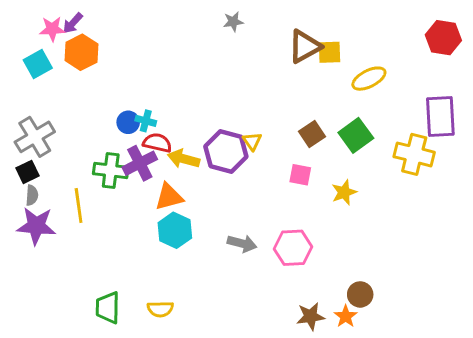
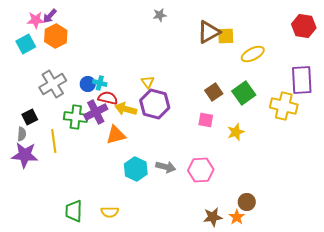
gray cross: (35, 137) -> (53, 84), moved
yellow triangle: (252, 141) -> (148, 82), moved
black square: (27, 172) -> (30, 117), moved
cyan hexagon: (175, 230) -> (136, 169), moved

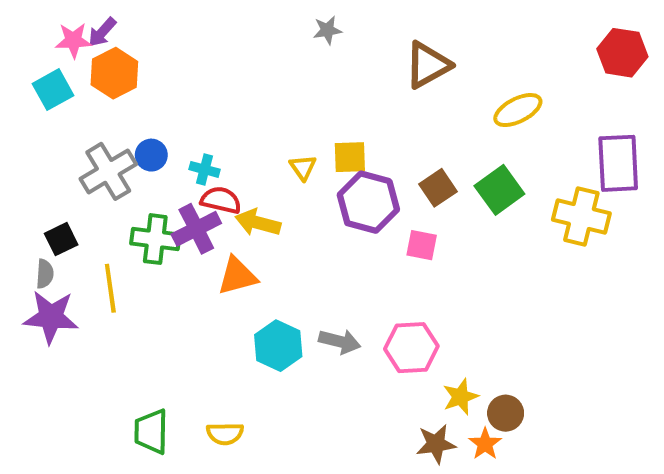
yellow square: (226, 36) -> (350, 157), moved
blue circle: (88, 84) -> (151, 155), moved
purple hexagon: (155, 104) -> (368, 202), moved
yellow star: (236, 132) -> (461, 397), moved

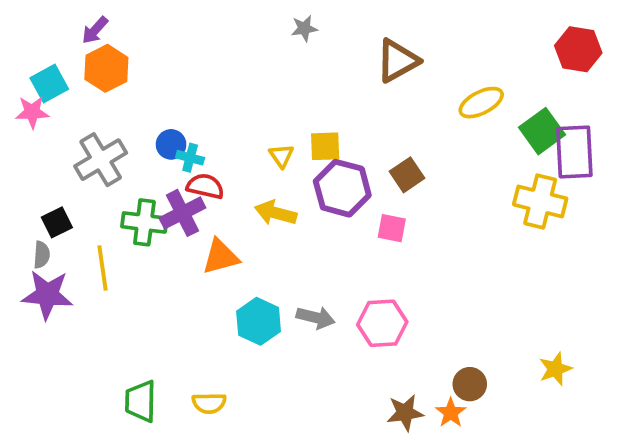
pink star: (73, 40) -> (32, 112), moved
blue circle: (151, 155) -> (171, 144), moved
green square: (499, 190) -> (542, 131), moved
yellow arrow: (258, 223) -> (276, 213), moved
yellow star: (461, 397) -> (555, 369), moved

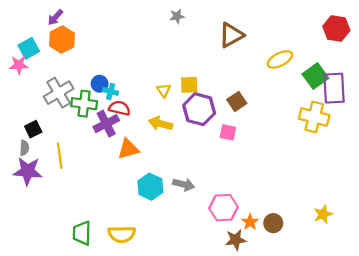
green cross: (144, 222) -> (84, 104), moved
pink hexagon: (382, 323) -> (223, 208), moved
yellow semicircle: (209, 403) -> (122, 234), size x1.4
orange star: (451, 413) -> (250, 222), moved

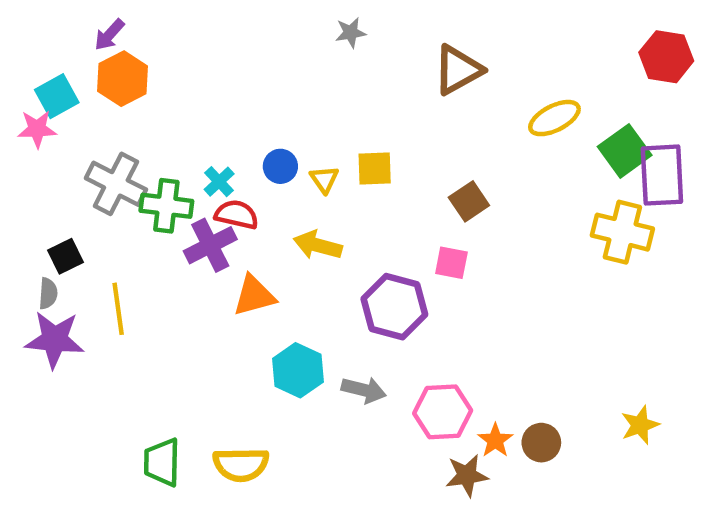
blue circle: (100, 84) -> (280, 166), moved
cyan cross: (111, 91) -> (219, 182), turned 32
gray cross: (59, 93) -> (116, 184), turned -32
purple hexagon: (199, 109) -> (394, 307), moved
gray arrow: (184, 184) -> (364, 390), moved

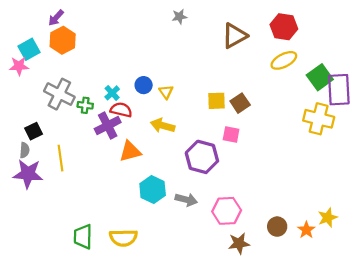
red hexagon: (666, 57) -> (284, 27), moved
yellow square: (375, 168) -> (217, 101), moved
green cross: (166, 206) -> (85, 105), size x0.6
orange star: (495, 440) -> (306, 230), moved

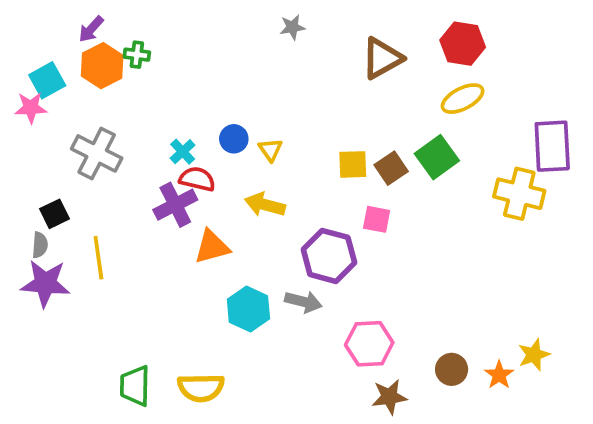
green square: (320, 77) -> (437, 157), moved
green cross: (85, 105) -> (137, 55), moved
gray arrow: (186, 200) -> (303, 302), moved

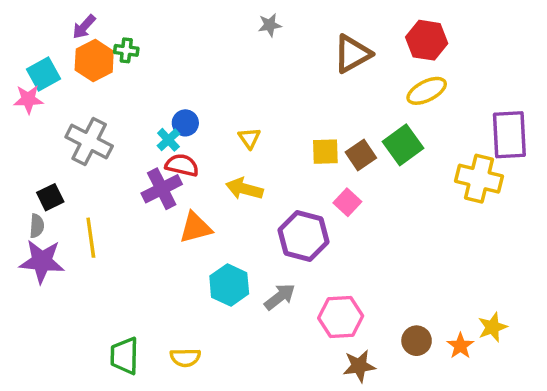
blue circle: (234, 139) -> (185, 123), moved
pink square: (377, 219) -> (347, 202), turned 32
gray arrow: (303, 302) -> (280, 297), moved, turned -52
yellow semicircle: (201, 388) -> (185, 358), size x0.7

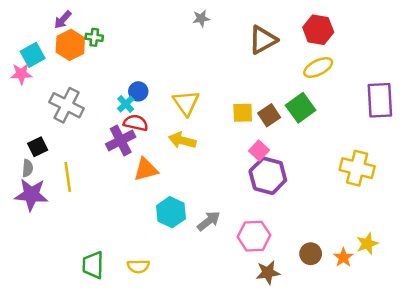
yellow triangle: (249, 138) -> (186, 103), size x1.6
yellow cross: (479, 179) -> (357, 168), moved
purple hexagon: (303, 236) -> (268, 176), moved

